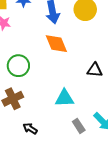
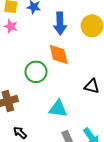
green circle: (18, 66) -> (36, 72), moved

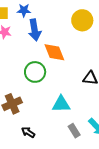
blue arrow: (60, 23) -> (35, 30), moved

